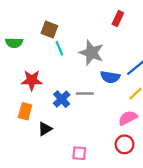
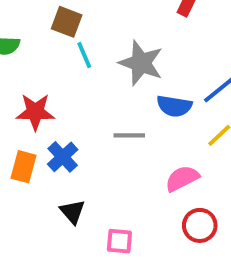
blue cross: (62, 99) -> (63, 157), moved
pink semicircle: (128, 118) -> (182, 178), moved
black triangle: (45, 129) -> (72, 212), moved, turned -40

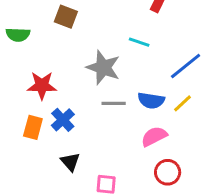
cyan line: (84, 55) -> (139, 42), moved, turned -48
gray star: (141, 63) -> (103, 68), moved
blue semicircle: (174, 106) -> (151, 100), moved

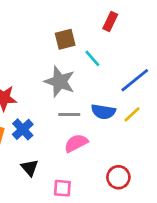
brown square: (66, 17) -> (65, 39), moved, turned -35
cyan line: (139, 42) -> (92, 58), turned 30
pink semicircle: (154, 136) -> (76, 143), moved

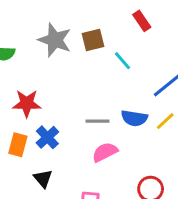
red rectangle: (110, 22) -> (142, 21), turned -60
gray star: (60, 82) -> (55, 40), moved
black triangle: (30, 168) -> (43, 179), moved

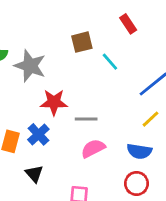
gray star: (55, 40) -> (30, 66), moved
red star: (27, 103) -> (54, 102), moved
blue semicircle: (134, 118) -> (139, 151), moved

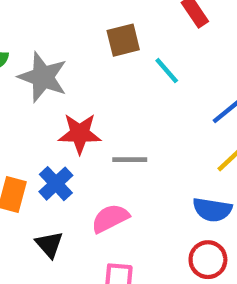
pink semicircle: (93, 148) -> (110, 218), moved

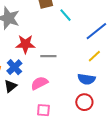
black triangle: (49, 244) -> (10, 86), moved, turned 32

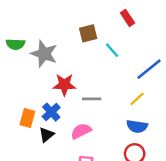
yellow line: (94, 56) -> (137, 99), moved

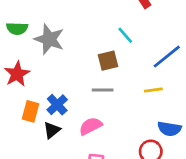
brown square: (88, 33) -> (108, 61), moved
red star: (64, 85) -> (17, 74), moved, turned -30
yellow line: (137, 99) -> (153, 90), turned 35
blue semicircle: (137, 126) -> (169, 129), moved

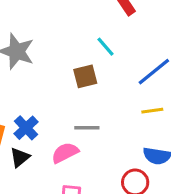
gray line: (103, 90) -> (87, 128), moved
yellow line: (153, 90) -> (152, 111), moved

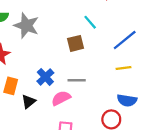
blue cross: (26, 128) -> (45, 77), moved

